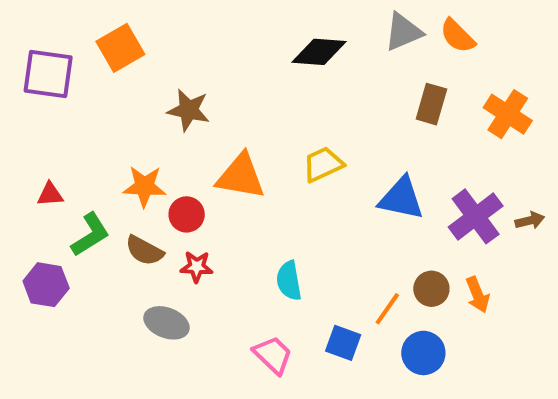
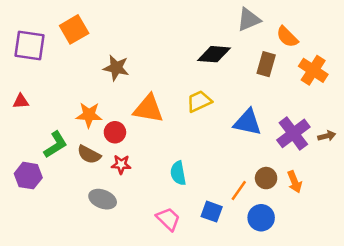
orange semicircle: (458, 36) -> (287, 37), moved
black diamond: (319, 52) -> (214, 54), moved
red triangle: (50, 194) -> (21, 101), moved

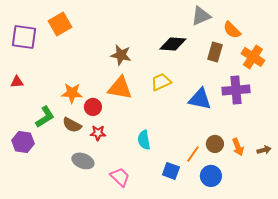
brown star: (116, 68) -> (121, 55), moved
purple cross: (293, 133) -> (236, 90), moved, turned 32
brown arrow: (327, 136) -> (264, 150), moved
pink trapezoid: (168, 219) -> (120, 177), moved

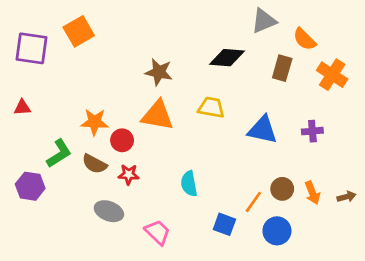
yellow trapezoid: (161, 82) -> (211, 107), turned 35
purple cross: (236, 90) -> (312, 131), moved, size x0.6

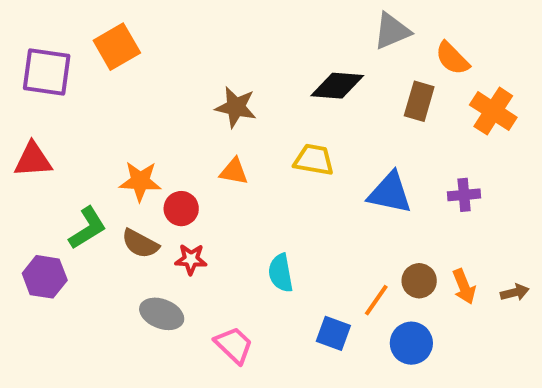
red triangle: (22, 107) -> (33, 160), size x1.5
orange triangle: (157, 115) -> (234, 171), size x0.6

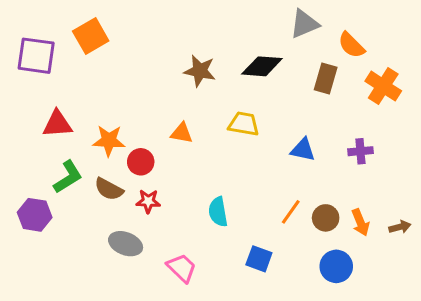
brown star: (236, 107) -> (200, 71), moved
red triangle: (33, 160) -> (57, 124), moved
blue triangle: (390, 193) -> (303, 150), size x0.7
orange line: (376, 300) -> (291, 212), moved
blue circle: (411, 343) -> (336, 266), moved

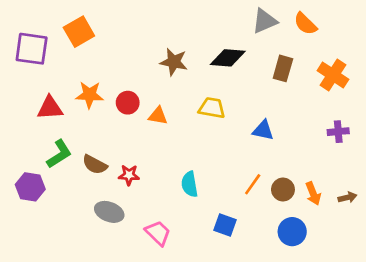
orange semicircle: (351, 45) -> (305, 24), moved
orange star: (109, 141) -> (89, 95), moved
purple cross: (360, 151) -> (338, 132), moved
red circle: (141, 162) -> (128, 103), moved

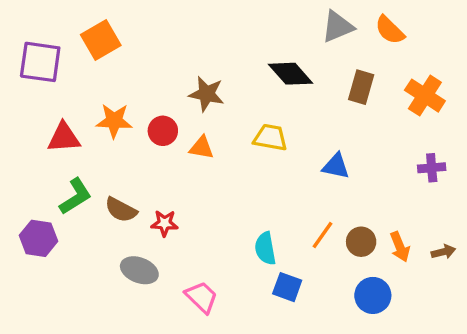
black diamond: (228, 58) -> (291, 74), turned 44
brown star: (174, 62) -> (207, 94), moved
cyan semicircle: (190, 184) -> (265, 248), moved

